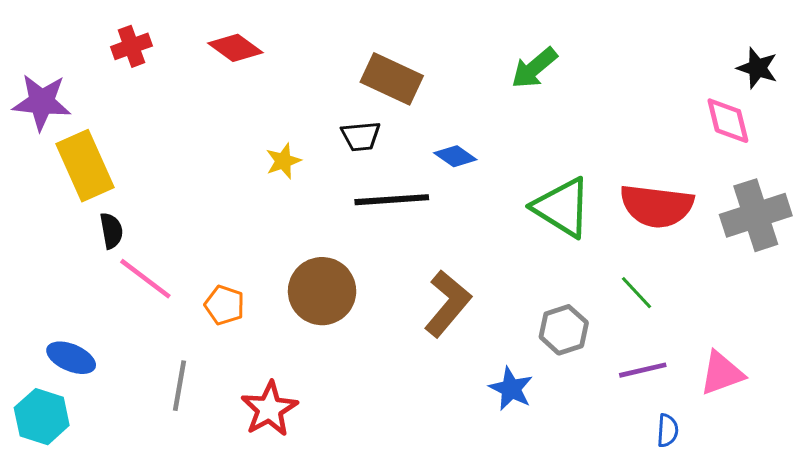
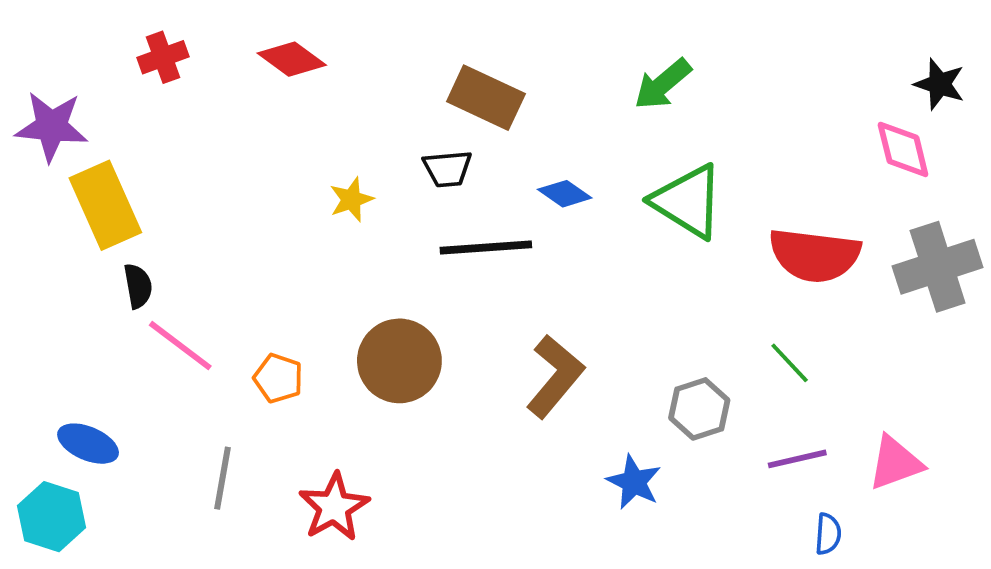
green triangle: (562, 207) -> (688, 201), moved

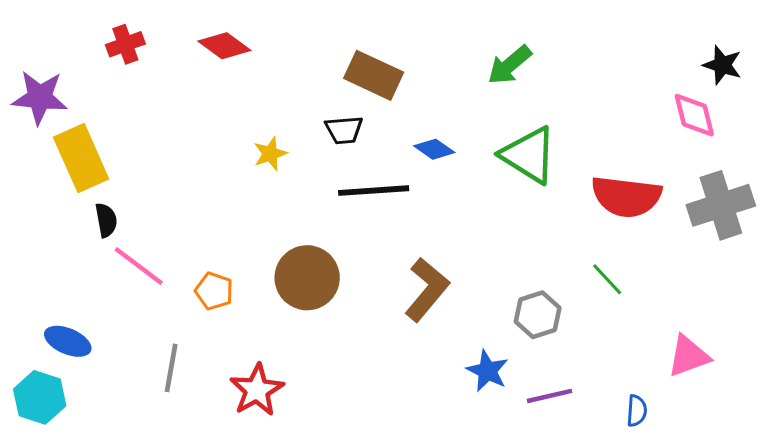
purple line: (797, 459) -> (549, 396), moved

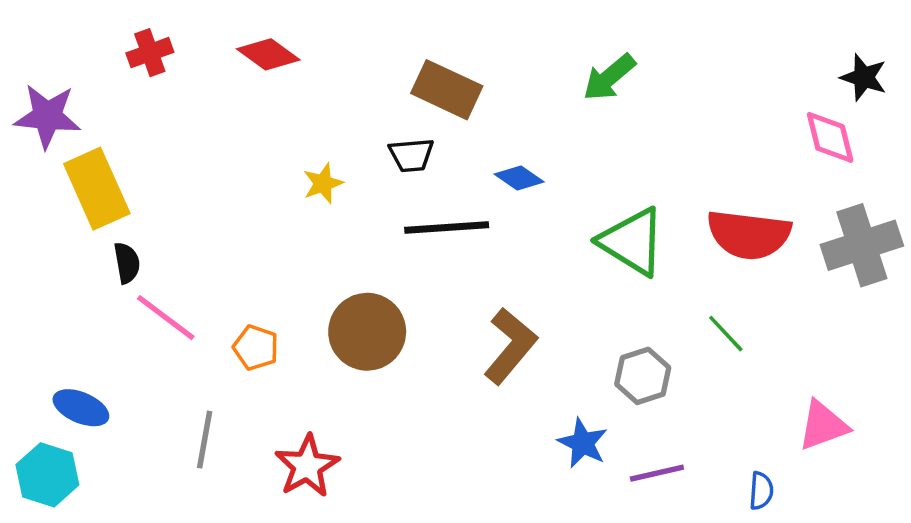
green triangle: (529, 155) -> (632, 242), moved

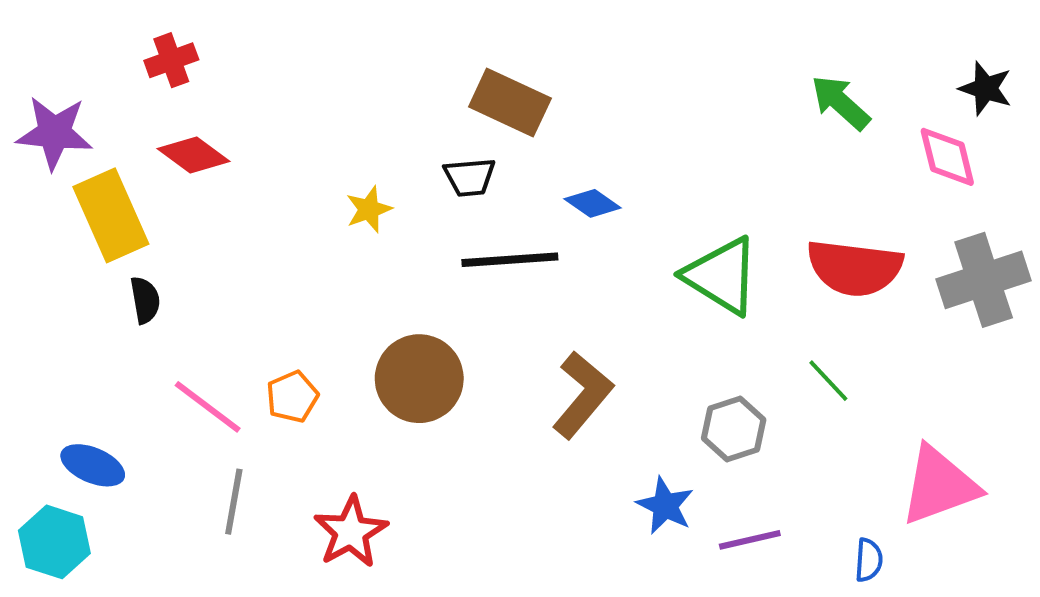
red diamond: (268, 54) -> (193, 155), moved
green arrow: (609, 77) -> (840, 103), moved, turned 82
pink line: (166, 318) -> (208, 407), moved
orange pentagon: (256, 348) -> (292, 397), turned 30
pink triangle: (823, 425) -> (939, 485), size x1.4

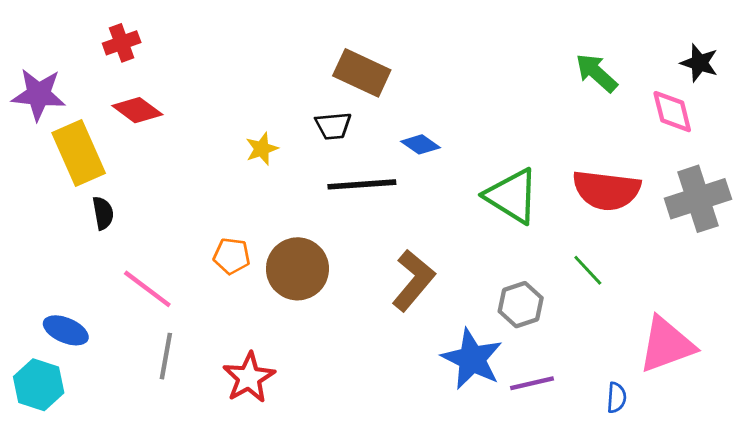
orange pentagon: (292, 397) -> (232, 256), moved, turned 30
blue star: (665, 506) -> (472, 359), size x1.5

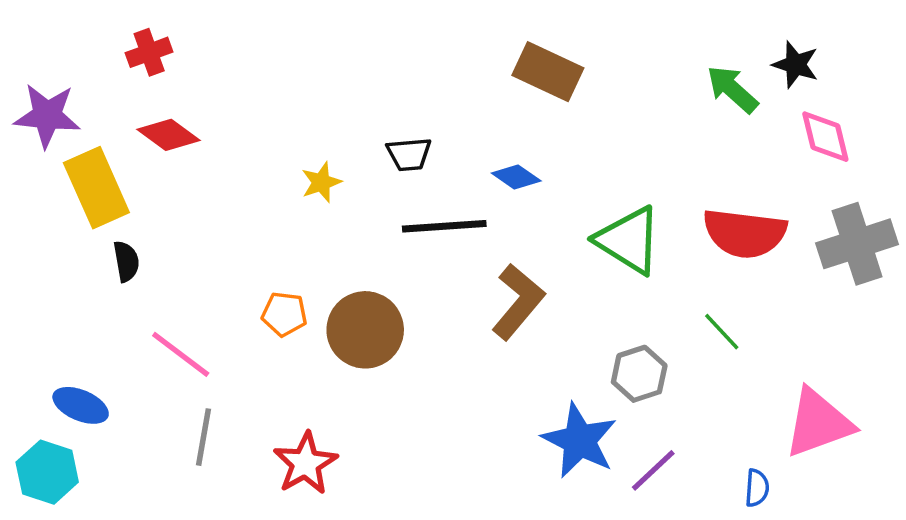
black star: (699, 63) -> (796, 65), moved
brown rectangle: (362, 73) -> (548, 72), moved
brown L-shape: (413, 280) -> (518, 302), moved
purple line: (532, 383) -> (653, 470), turned -30

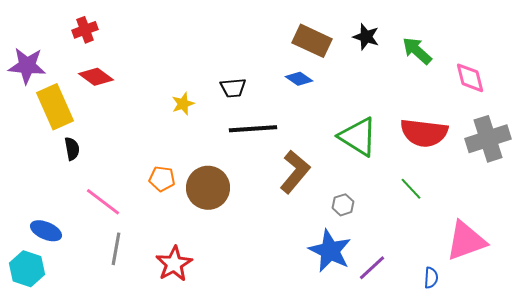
black star: (796, 65) -> (366, 37), moved
blue diamond: (516, 177) -> (299, 79), moved
gray hexagon: (639, 374) -> (343, 205), moved, size x0.7

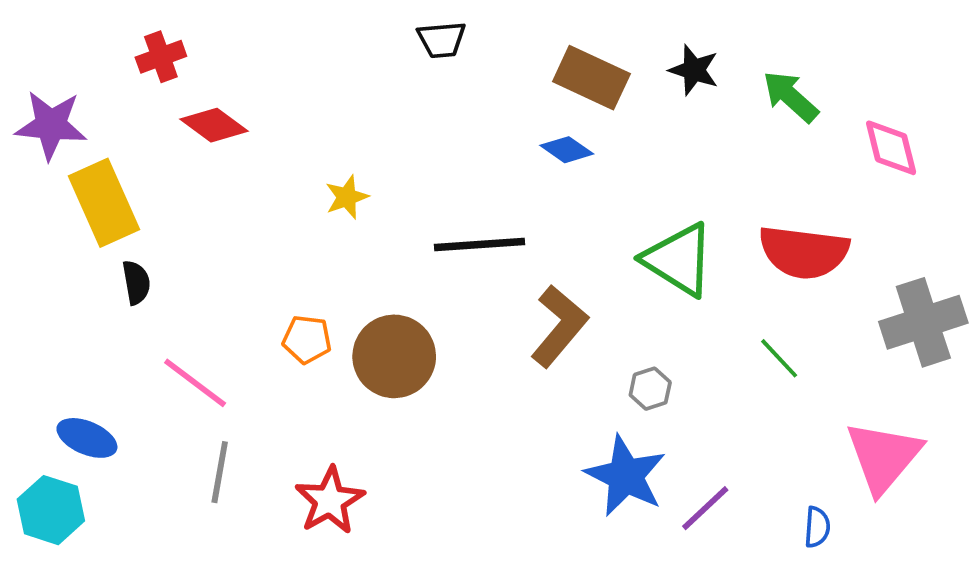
red diamond: (96, 77) -> (214, 125), moved
black trapezoid: (233, 88) -> (442, 40), moved
gray cross: (488, 139) -> (923, 322), moved
pink triangle: (466, 241) -> (883, 457), turned -30

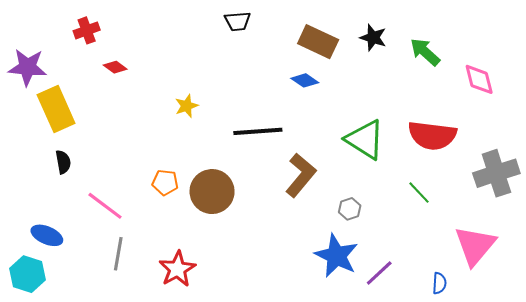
red diamond: (214, 125) -> (115, 67), size x0.7
black semicircle: (136, 282) -> (63, 162), moved

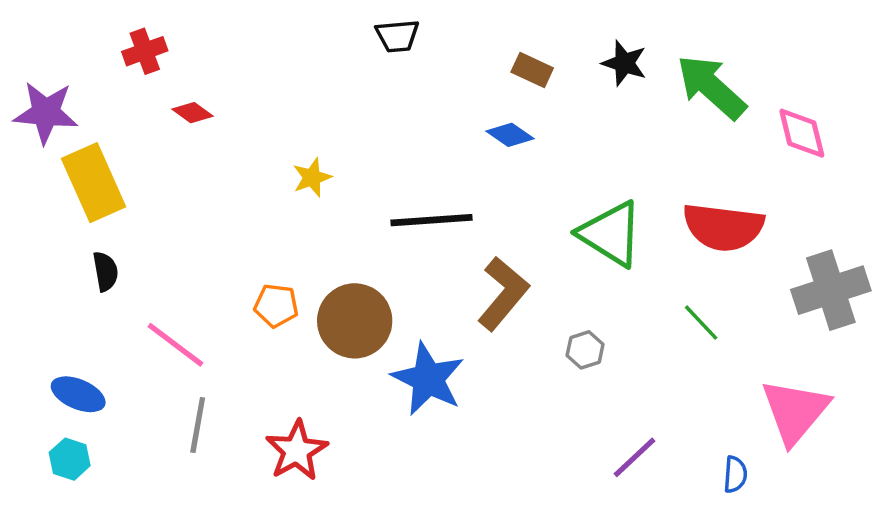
brown rectangle: (318, 42) -> (532, 70), size x0.6
green arrow: (425, 52) -> (711, 87), size x1.4
blue star: (336, 256) -> (428, 379), moved
cyan hexagon: (28, 274) -> (70, 459), moved, size x0.7

